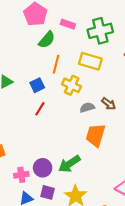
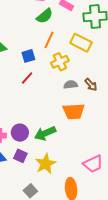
yellow cross: (72, 85) -> (60, 62), turned 30
orange trapezoid: (95, 135) -> (74, 111), turned -120

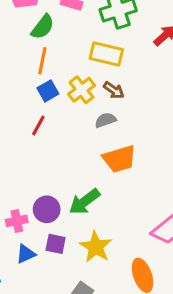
orange line: (49, 40) -> (42, 61), moved
blue square: (28, 56) -> (48, 91), moved
brown arrow: (91, 85) -> (114, 90), moved

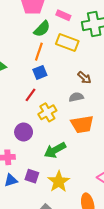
yellow rectangle: (106, 54) -> (67, 43), moved
yellow cross: (82, 90) -> (47, 112), moved
purple circle: (47, 209) -> (24, 132), moved

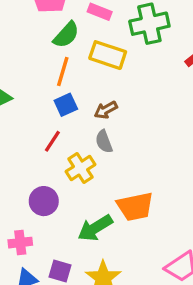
brown arrow: (84, 78) -> (106, 110), moved, turned 112
gray semicircle: (76, 97) -> (104, 142), moved, turned -96
orange trapezoid: (82, 124) -> (135, 207), moved

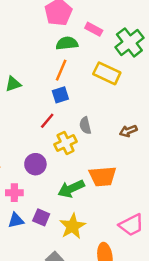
green cross: (149, 24) -> (129, 42), turned -32
green semicircle: (66, 35) -> (67, 43), turned -145
yellow rectangle: (108, 55) -> (107, 73), moved
brown arrow: (106, 110) -> (128, 131), moved

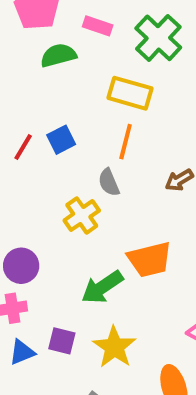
orange line: (61, 70) -> (126, 142), moved
red line: (47, 121) -> (23, 147), moved
purple circle: (35, 164) -> (21, 266), moved

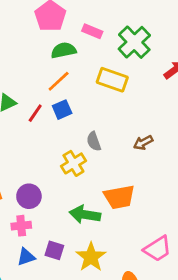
orange line: (126, 142) -> (59, 81), moved, turned 30
green arrow: (102, 287) -> (85, 215), turned 40

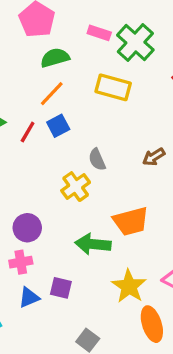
pink rectangle: (92, 31) -> (99, 33), moved
yellow star: (91, 257) -> (129, 286), moved

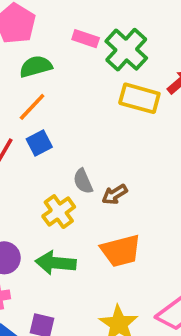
yellow rectangle: (113, 87) -> (139, 98), moved
brown arrow: (154, 157) -> (115, 194), moved
green arrow: (93, 244) -> (56, 263), moved

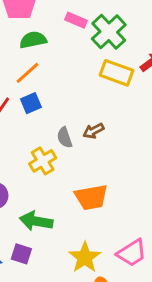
brown arrow: (115, 194) -> (93, 131), moved
green arrow: (56, 263) -> (36, 221), moved

